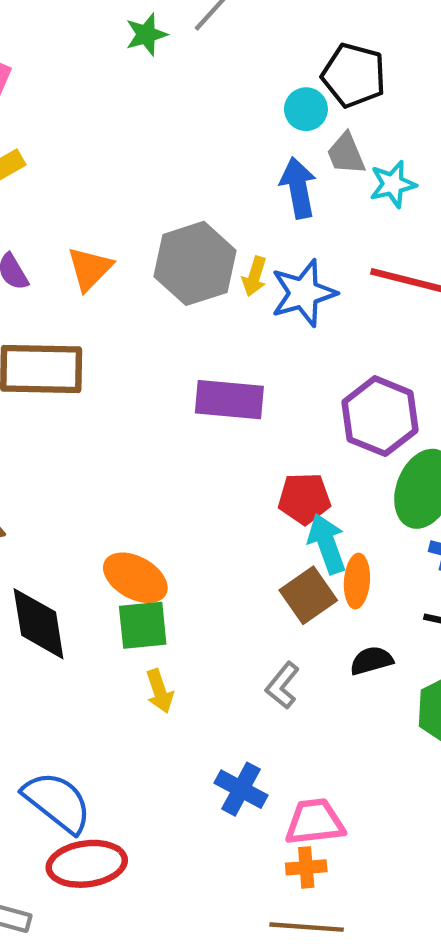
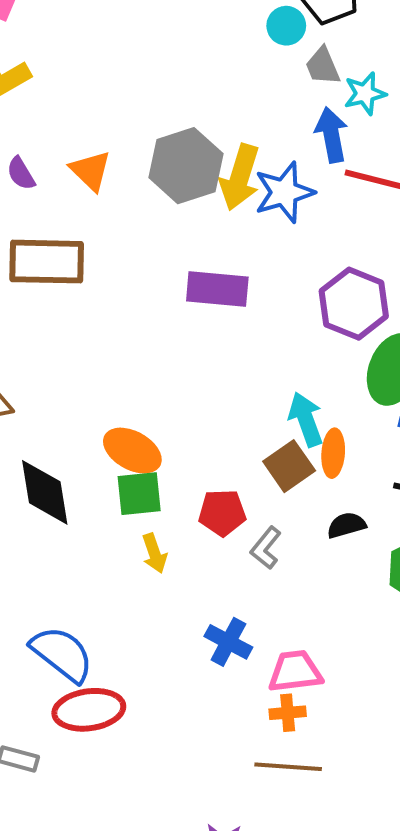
blue arrow: (298, 188) -> (331, 135), moved
orange triangle: (90, 269) -> (91, 171), turned -30
yellow arrow: (254, 276) -> (240, 177), size x1.8
red pentagon: (304, 499) -> (222, 513), moved

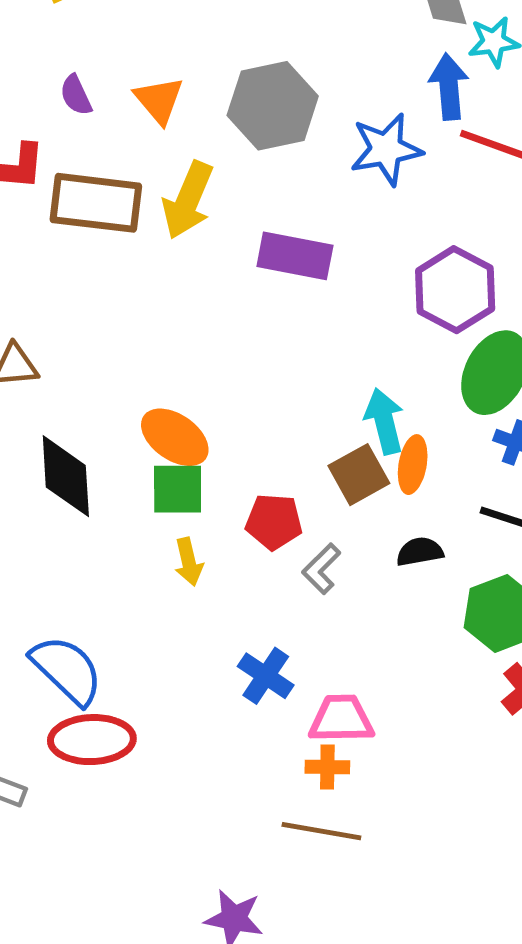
yellow arrow: (240, 177) -> (188, 200), moved

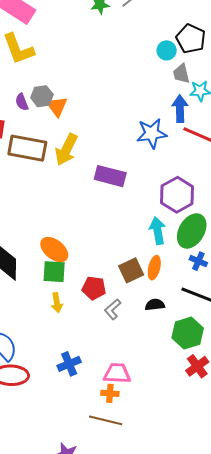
gray hexagon: (273, 106) -> (42, 96), moved, size x0.6
cyan arrow: (384, 421) -> (158, 231), moved
blue cross: (266, 676) -> (69, 364), moved, turned 30

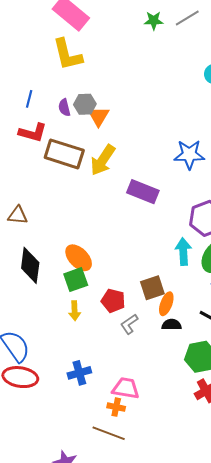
orange ellipse: (154, 268) -> (166, 304), moved
green square: (54, 272) -> (76, 280), turned -30

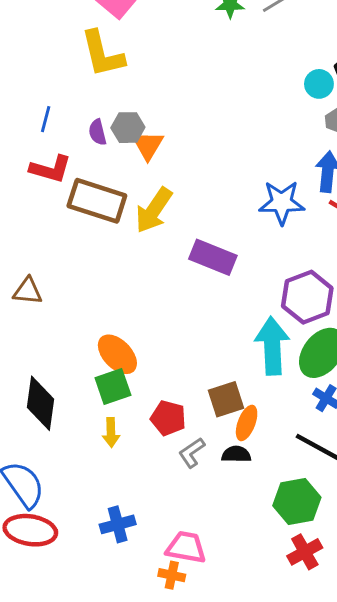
cyan arrow: (183, 252) -> (272, 346), size x1.4
black diamond: (30, 265) -> (40, 403), moved
black semicircle: (172, 325) -> (236, 454), moved

